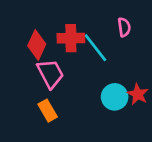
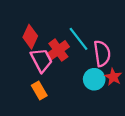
pink semicircle: (124, 27) -> (102, 53), moved, size x1.6
red cross: (71, 38) -> (58, 50), moved, turned -35

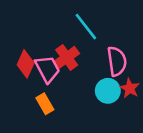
red diamond: (30, 37) -> (26, 64), moved
cyan line: (78, 39) -> (86, 27), moved

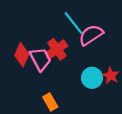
pink semicircle: (117, 61) -> (91, 35), moved, turned -115
orange rectangle: (45, 104) -> (50, 102), moved

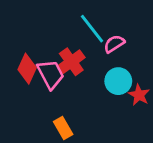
pink semicircle: (91, 35) -> (114, 44), size x0.7
cyan circle: (92, 78) -> (118, 81), moved

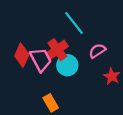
pink semicircle: (114, 44) -> (97, 51), moved
cyan circle: (118, 81) -> (67, 65), moved

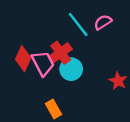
pink semicircle: (97, 51) -> (103, 22), moved

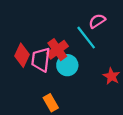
cyan line: (78, 25) -> (86, 38), moved
pink trapezoid: (43, 63) -> (41, 60), turned -145

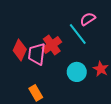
cyan circle: (67, 65) -> (77, 72), moved
orange rectangle: (51, 103) -> (36, 93), moved

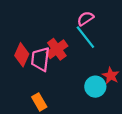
pink semicircle: (88, 19) -> (85, 18), moved
cyan circle: (77, 72) -> (95, 87), moved

